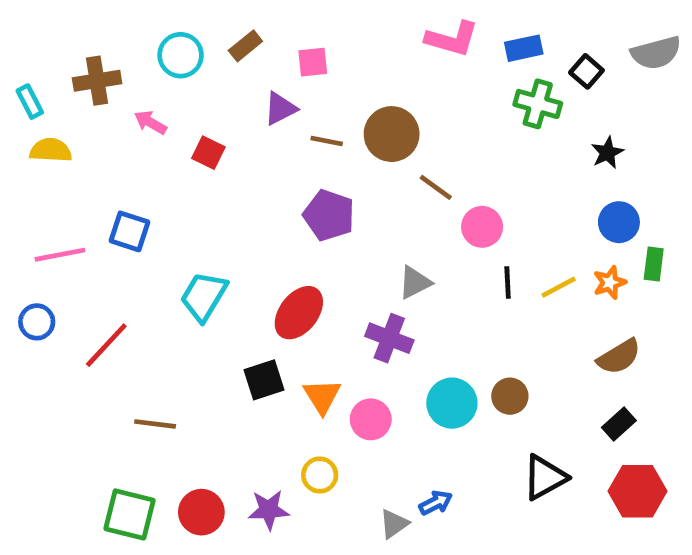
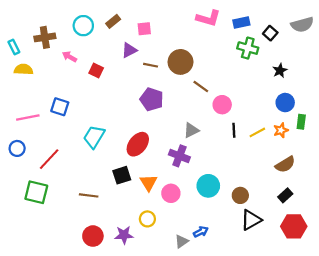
brown circle: (510, 396) -> (240, 195), moved
brown line: (155, 424) -> (89, 195), moved
green square: (129, 514) -> (36, 192), moved

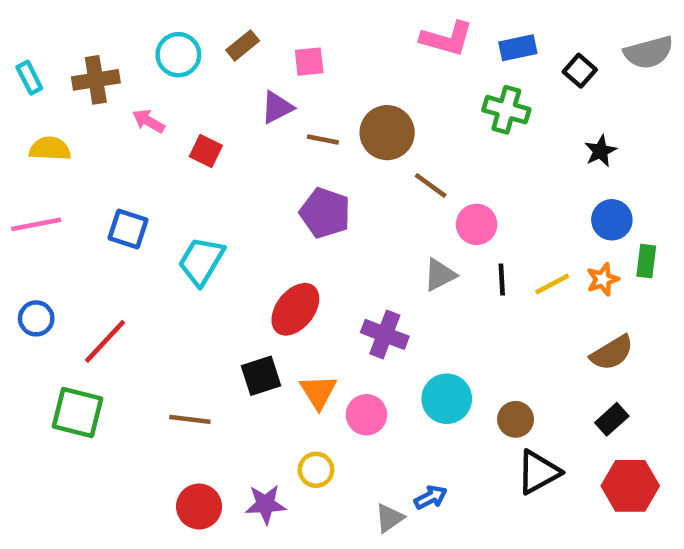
cyan rectangle: (14, 47) -> (29, 78), moved
green cross: (248, 48) -> (506, 110), moved
pink line: (28, 117) -> (36, 224), moved
gray triangle: (191, 130) -> (440, 275), moved
cyan trapezoid: (94, 137) -> (201, 261), moved

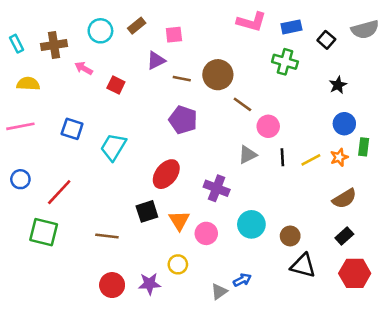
black triangle: (538, 472) -> (303, 266), turned 44

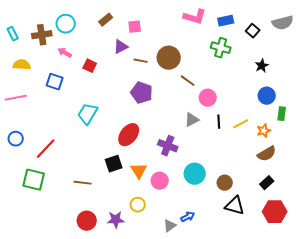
cyan circle: (100, 31) -> (66, 24), moved
blue square: (72, 129) -> (55, 82), moved
orange star: (339, 157) -> (264, 131), moved

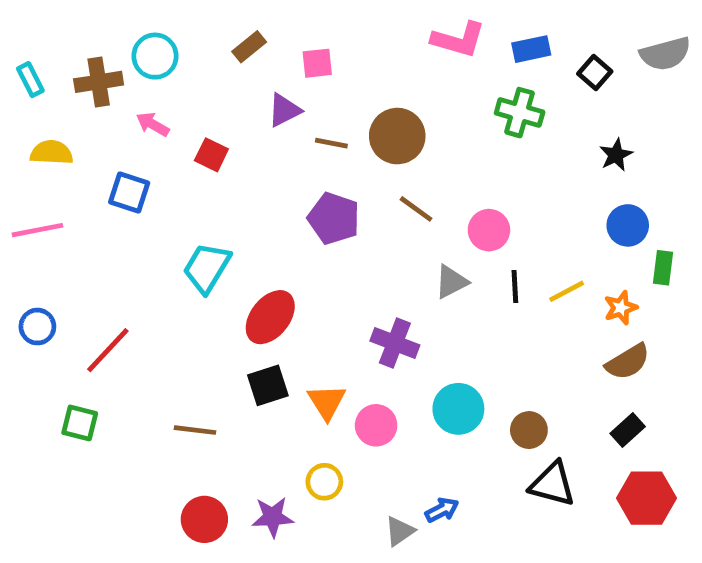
brown line: (188, 81) -> (416, 209), moved
red ellipse: (129, 135) -> (270, 317), moved
green square: (34, 180) -> (80, 423), size x0.7

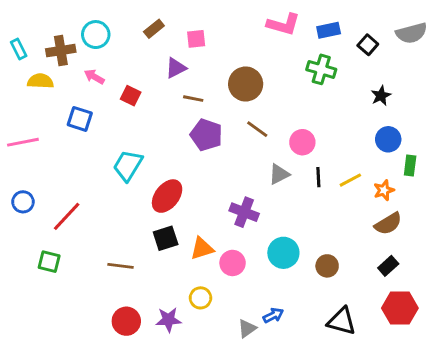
brown line: (331, 143) -> (193, 99), moved
yellow semicircle: (52, 153) -> (40, 81), moved
orange triangle: (327, 402) -> (202, 248), turned 45
black triangle: (552, 484) -> (342, 321), moved

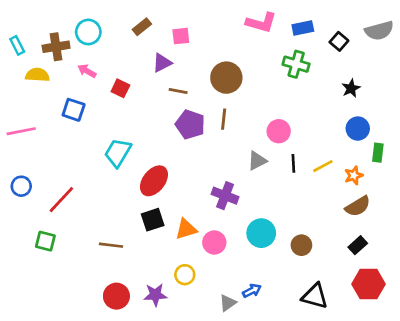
brown line: (257, 129) -> (224, 119), moved, turned 60

